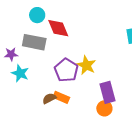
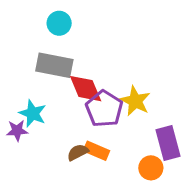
red diamond: (58, 28) -> (86, 89), moved
purple star: (11, 54) -> (17, 131), moved
orange circle: (104, 108) -> (151, 168), moved

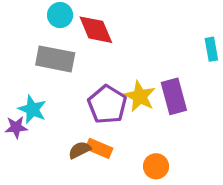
red diamond: (86, 89) -> (96, 30), moved
purple rectangle: (168, 143) -> (174, 96), moved

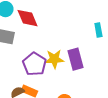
yellow star: (140, 96) -> (54, 59), turned -30

